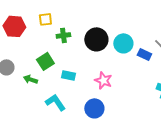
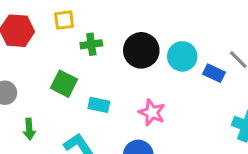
green square: (45, 61) -> (64, 84), turned -30
green arrow: (30, 79) -> (29, 129), moved, turned -112

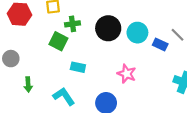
green square: (64, 84) -> (58, 41), moved
pink star: (152, 112) -> (127, 74), moved

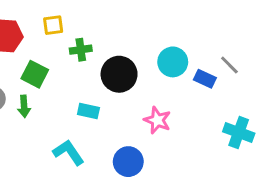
black circle: (108, 28) -> (119, 74), moved
green square: (58, 41) -> (35, 74), moved
green arrow: (28, 85) -> (24, 106), moved

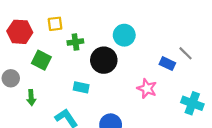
cyan circle: (173, 62) -> (124, 35), moved
green arrow: (24, 106) -> (31, 98), moved
pink star: (157, 120) -> (147, 88), moved

